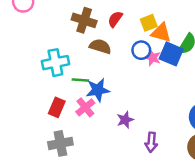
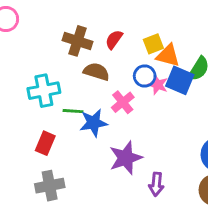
pink cross: (85, 107) -> (123, 102), moved
purple star: (125, 120) -> (126, 158), size x1.6

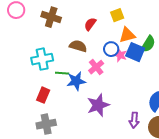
brown cross: (77, 41) -> (51, 17), moved
yellow square: (153, 44) -> (117, 15), moved
orange triangle: (168, 56) -> (127, 35), turned -30
purple arrow: (156, 184) -> (134, 120), moved

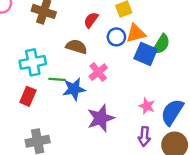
blue circle: (111, 49) -> (116, 37), moved
pink star: (120, 55) -> (147, 106), moved
red rectangle: (43, 95) -> (28, 96), moved

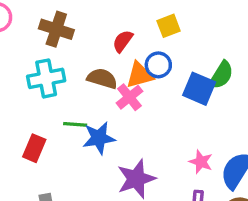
orange triangle: (136, 33) -> (140, 75), moved
cyan cross: (33, 62) -> (46, 78), moved
pink cross: (98, 72) -> (129, 97), moved

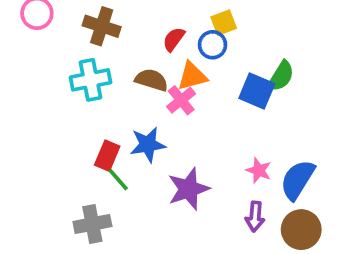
blue circle: (158, 65) -> (213, 45), moved
green line: (75, 124) -> (118, 180), moved, turned 45
red rectangle: (34, 148) -> (107, 156), moved

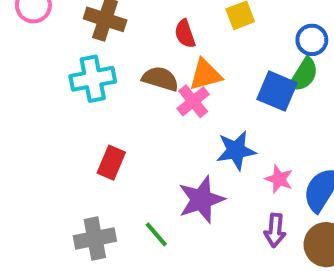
red semicircle: (174, 39) -> (185, 34), turned -55
blue circle: (213, 45) -> (312, 40), moved
blue star: (148, 145) -> (236, 150), moved
green line: (118, 180) -> (156, 234), moved

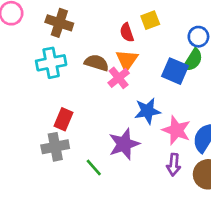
red semicircle: (185, 34) -> (127, 33), moved
orange triangle: (205, 75) -> (127, 60), turned -40
pink star: (279, 179) -> (176, 130), size x1.5
gray cross: (95, 238) -> (55, 147), moved

